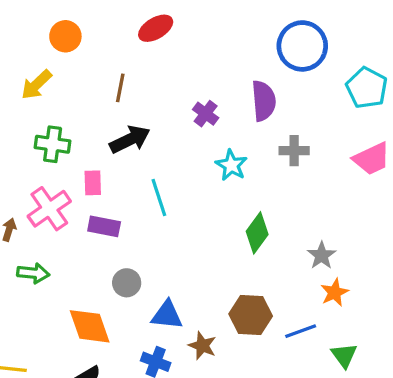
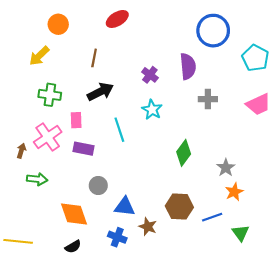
cyan star: (231, 165) -> (152, 110), moved

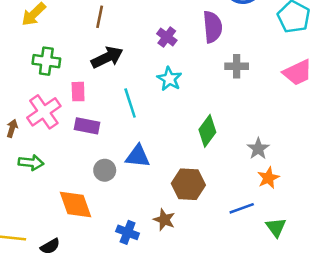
blue triangle: (125, 207) -> (138, 156), moved
brown hexagon: (179, 207) -> (188, 184), moved
black semicircle: (73, 247) -> (50, 246), moved

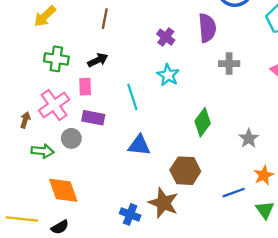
black arrow: (107, 57) -> (98, 60), moved, size x0.7
gray circle: (105, 170) -> (71, 138), moved
orange star: (268, 178) -> (264, 175), moved
orange diamond: (76, 204) -> (63, 190), moved
brown star: (164, 220) -> (163, 203), size x1.5

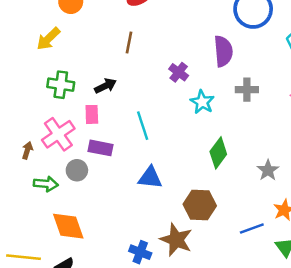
brown line: (105, 19) -> (129, 42), moved
purple cross: (166, 37) -> (179, 72), moved
cyan star: (168, 75) -> (202, 102), moved

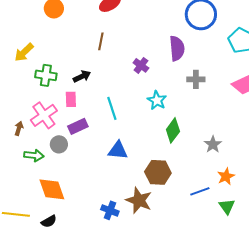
yellow arrow: (48, 39) -> (24, 52), moved
cyan star: (202, 102) -> (157, 100), moved
purple rectangle: (100, 148) -> (78, 126), turned -36

